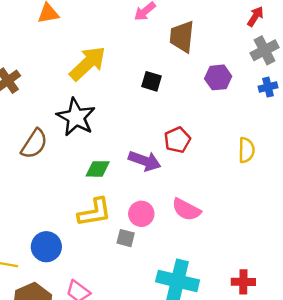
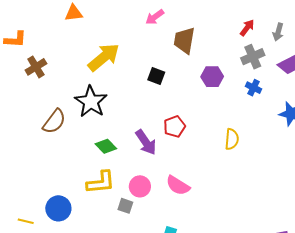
blue cross: (268, 87) -> (254, 88), turned 35
purple arrow: (145, 161) -> (146, 142), turned 32
green diamond: (98, 169) -> (106, 146), turned 40

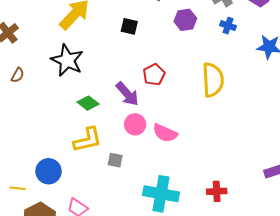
brown semicircle: (54, 121) -> (18, 75), moved, size x0.6
yellow semicircle: (232, 139) -> (213, 80), size x1.6
pink circle: (140, 186) -> (135, 124), moved

